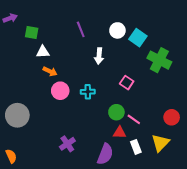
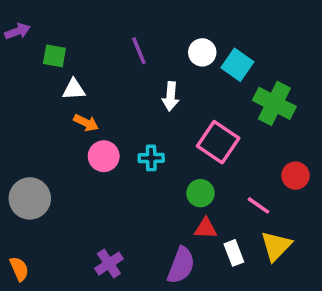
pink square: (127, 83) -> (218, 142), size x1.6
red circle: (172, 117) -> (295, 176), moved
pink line: (134, 119) -> (259, 205), moved
purple cross: (67, 144) -> (109, 264), moved

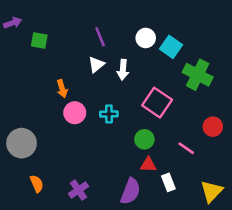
white triangle: (74, 89) -> (96, 65), moved, turned -36
orange arrow: (86, 123) -> (62, 89), turned 48
yellow triangle: (276, 246) -> (212, 191), moved
orange semicircle: (19, 269) -> (37, 184), moved

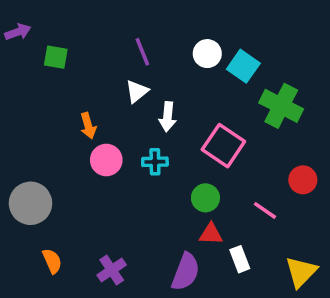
white arrow: (123, 70) -> (168, 117), moved

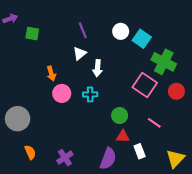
pink square: (223, 146) -> (145, 85), moved
red circle: (303, 180) -> (176, 91), moved

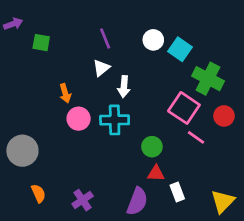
cyan cross: (90, 94) -> (115, 120), size x1.5
pink line: (154, 123) -> (196, 137), moved

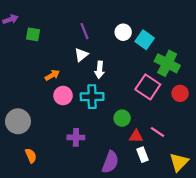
orange arrow: (65, 93) -> (52, 75), turned -104
pink line: (196, 137) -> (158, 132), moved
red triangle: (156, 173) -> (136, 136), moved
purple cross: (83, 200) -> (76, 137), moved, turned 35

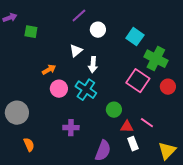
purple line: (85, 31) -> (79, 16), moved, turned 70
white circle: (123, 32) -> (98, 30), moved
cyan cross: (92, 97) -> (86, 90), turned 35

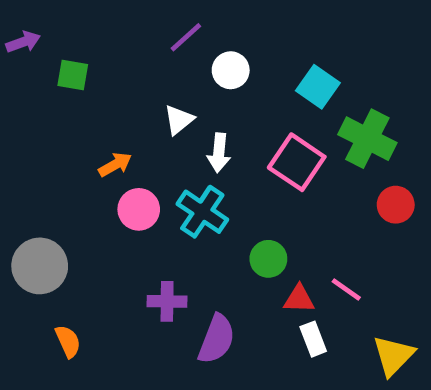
pink square: (138, 81) -> (297, 162), moved
purple semicircle: (103, 151) -> (217, 339), moved

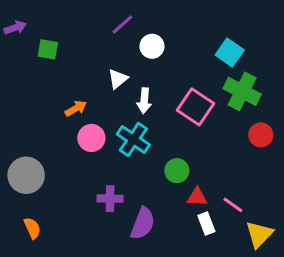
cyan square: (318, 87) -> (230, 52), moved
pink line: (346, 290) -> (233, 205), moved
orange semicircle: (68, 341) -> (32, 228), moved

